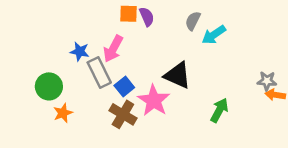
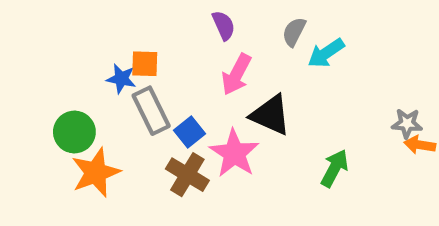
orange square: (129, 14) -> (145, 64), moved
pink arrow: (113, 49) -> (236, 74), moved
orange star: (63, 113) -> (96, 173), size x1.6

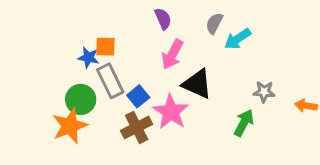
gray star: (407, 123) -> (264, 92), moved
green circle: (74, 132) -> (81, 99), moved
brown cross: (187, 175) -> (137, 127), turned 32

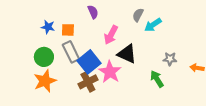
purple semicircle: (163, 19) -> (93, 12), moved
blue star: (88, 57) -> (48, 27), moved
blue square: (138, 96) -> (89, 62), size x1.6
green circle: (81, 99) -> (44, 57), moved
green arrow: (244, 123) -> (157, 79), turned -60

